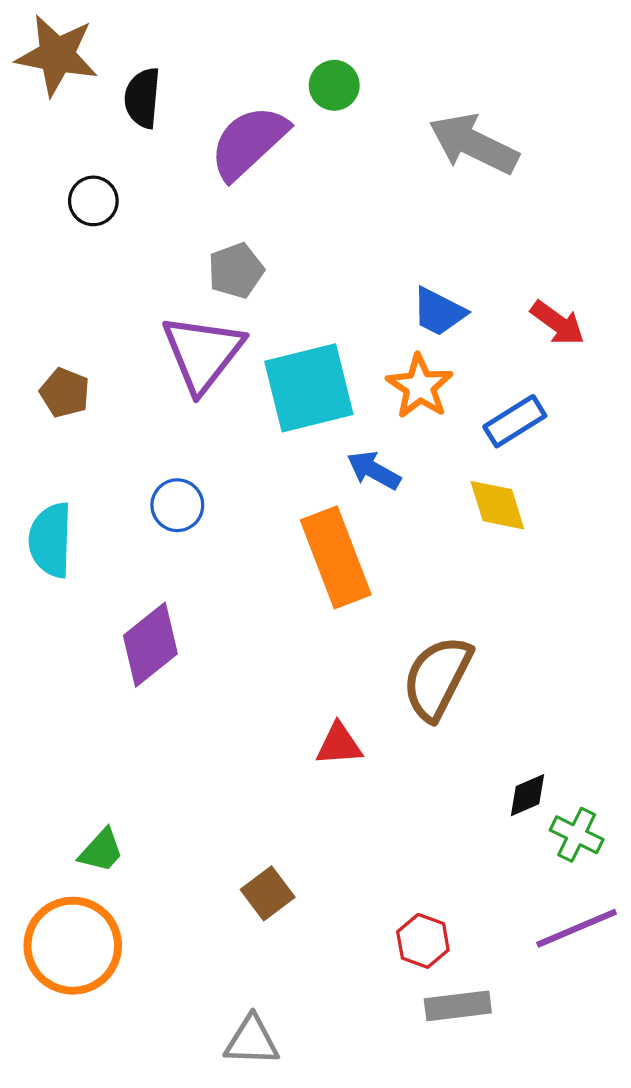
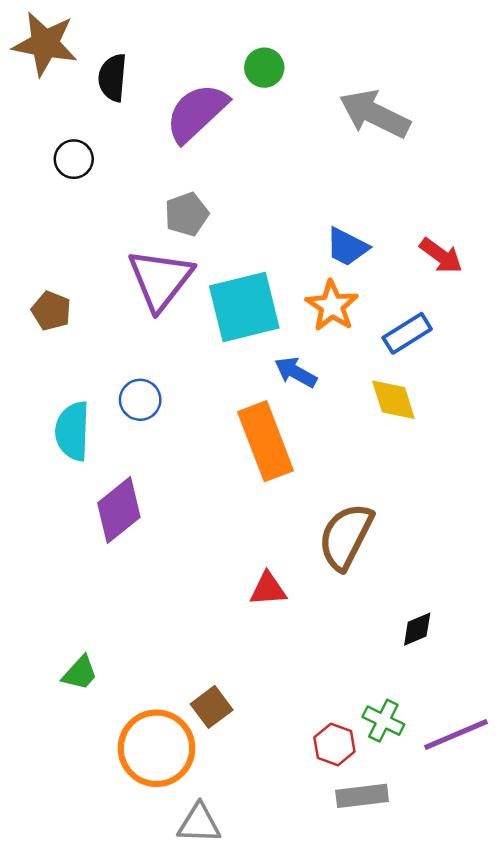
cyan semicircle: (51, 540) -> (72, 431), moved
green cross: (577, 835) -> (383, 721), moved
orange circle: (73, 946) -> (156, 748), moved

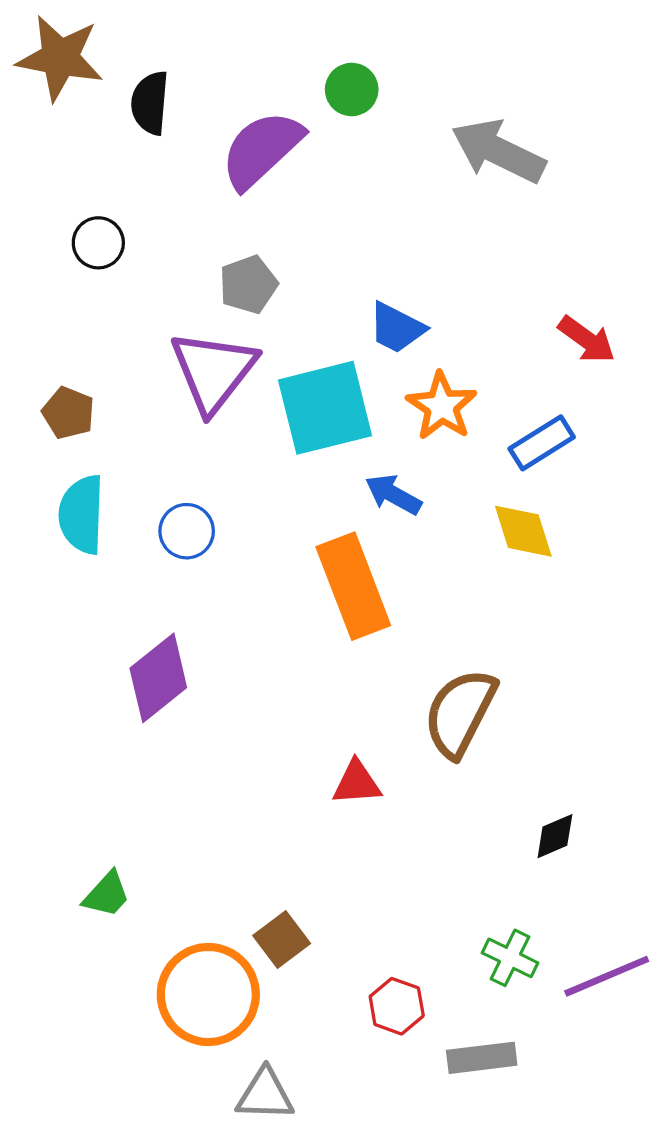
black circle: (74, 159) -> (98, 243), moved
blue trapezoid: (347, 247) -> (397, 328), moved
cyan semicircle: (72, 431) -> (82, 514), moved
red hexagon: (334, 745) -> (397, 1006), moved

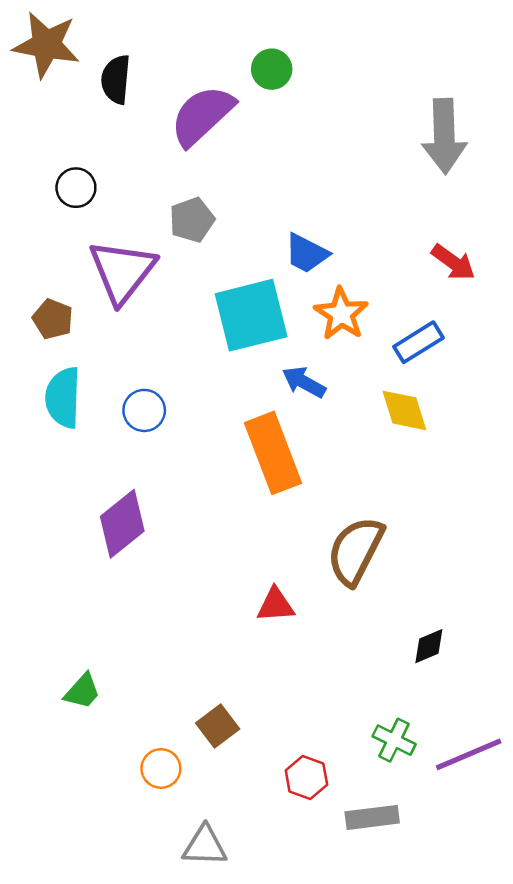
gray arrow: (498, 151) -> (444, 136), moved, turned -118
purple triangle: (213, 371) -> (122, 271), moved
orange circle: (208, 995) -> (161, 768), size x0.5

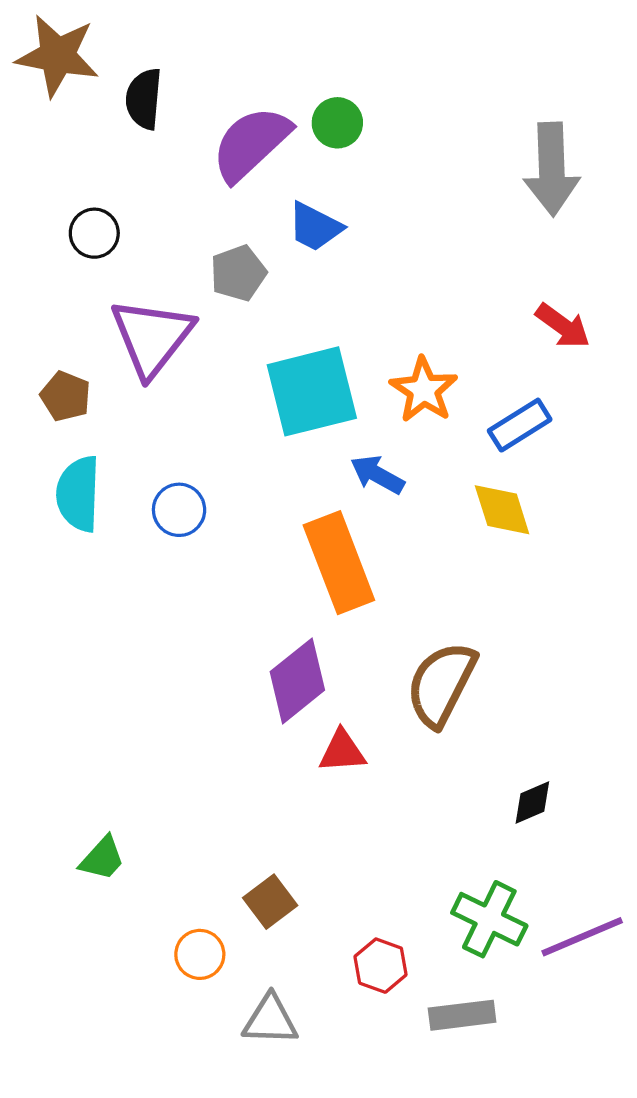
green circle: (272, 69) -> (337, 123), moved
blue trapezoid: (306, 253) -> (315, 227), moved
purple diamond: (122, 524) -> (297, 681), moved
green cross: (394, 740) -> (489, 919), size x1.4
gray triangle: (205, 846) -> (270, 1020), moved

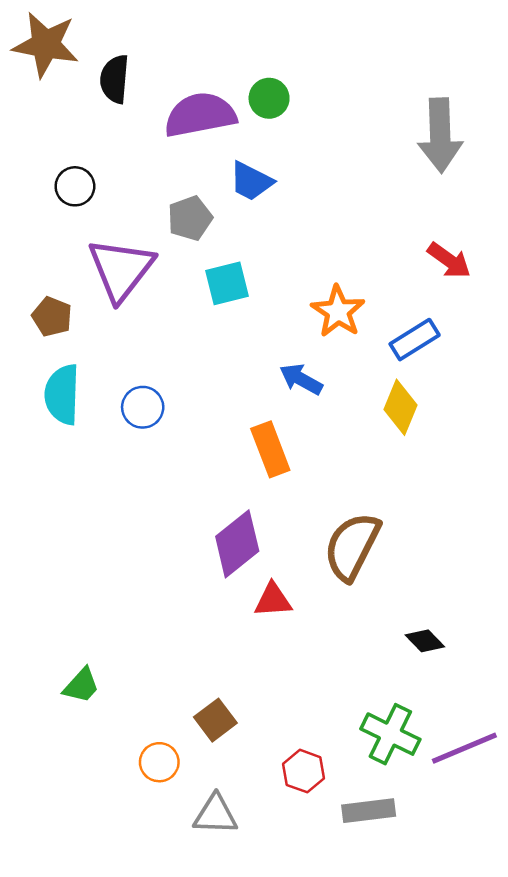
purple semicircle: (251, 144) -> (200, 115), turned 32
cyan square: (312, 391) -> (227, 283), moved, size x0.6
yellow diamond: (502, 510) -> (401, 407), turned 40
orange rectangle: (339, 563) -> (270, 449), size x0.7
black diamond: (532, 802) -> (425, 641), turned 69

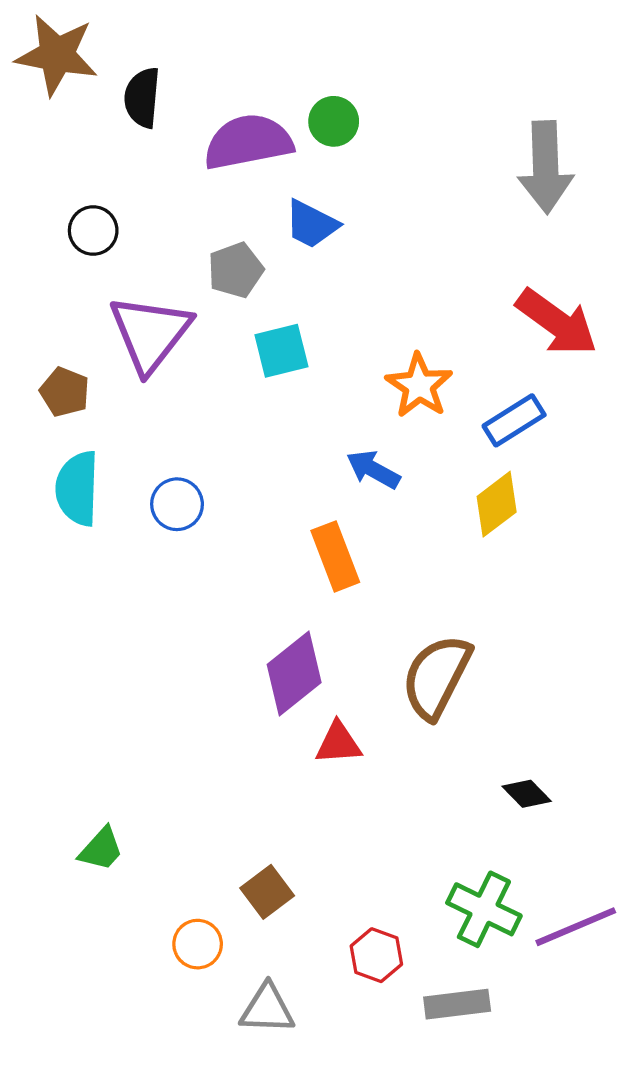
red arrow: (449, 260) -> (557, 322), size x1.5
yellow diamond: (401, 407) -> (497, 504), turned 30

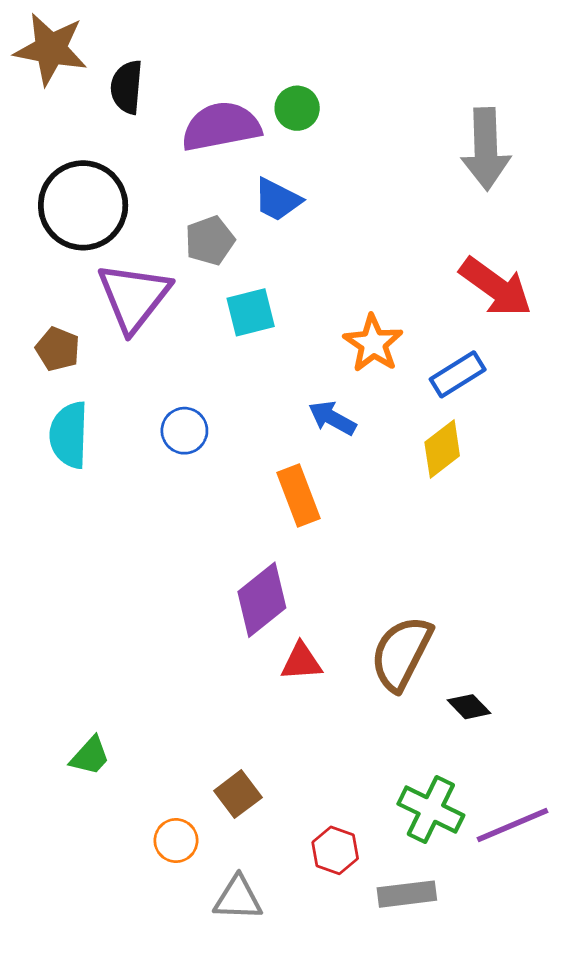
black circle: (93, 231) -> (83, 205), size x2.0
blue circle: (177, 504) -> (184, 431), moved
brown semicircle: (436, 677) -> (401, 653), moved

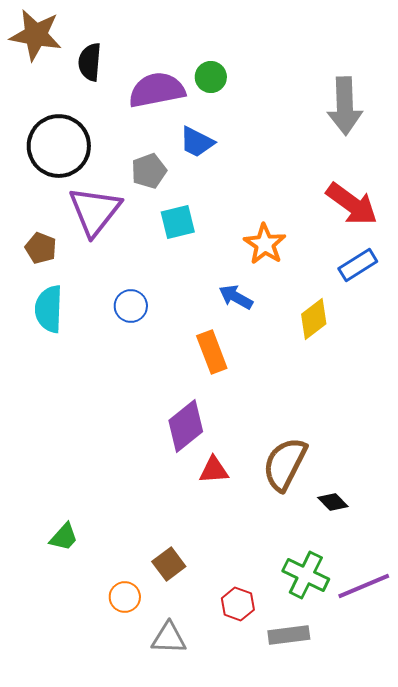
blue rectangle: (458, 374) -> (358, 265), moved

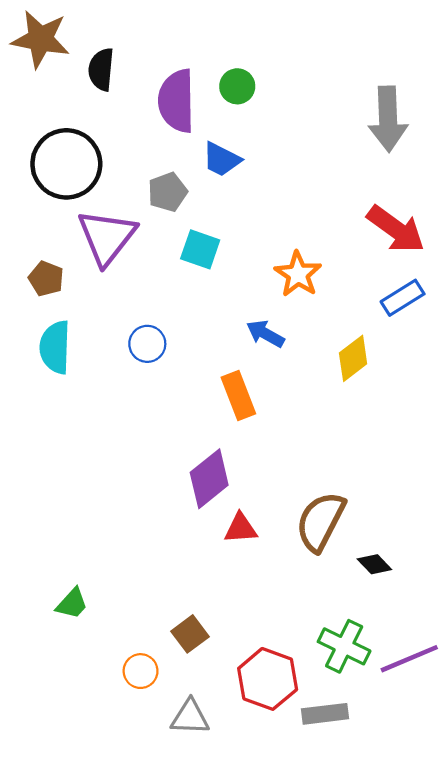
purple semicircle: (157, 90) -> (177, 101), turned -80
cyan square: (178, 222) -> (200, 249), turned 33
red hexagon: (238, 604) -> (268, 679), size x1.6

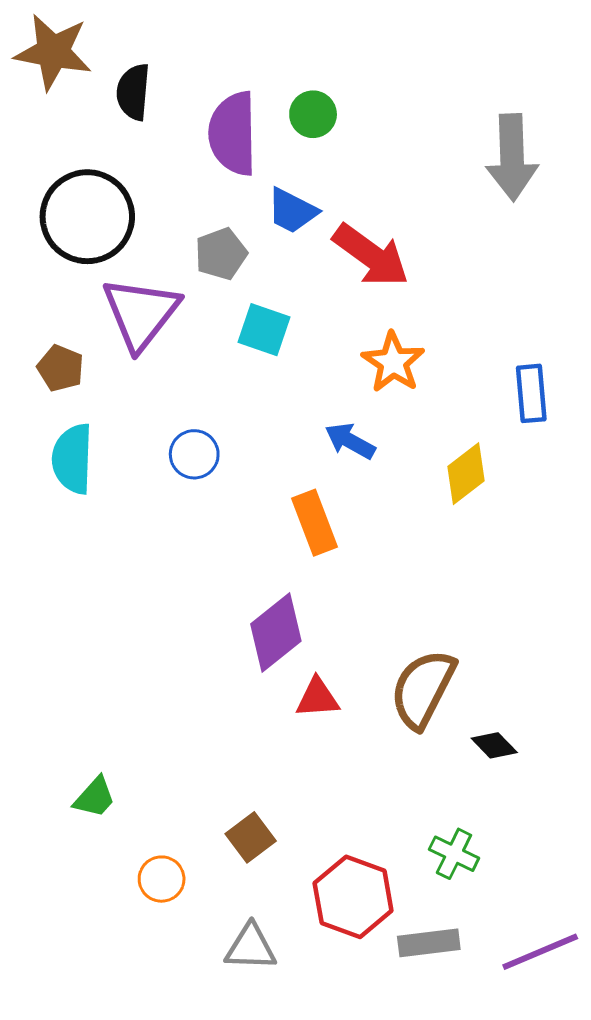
red arrow: (396, 229) -> (371, 255), moved
blue rectangle: (403, 298) -> (531, 393), turned -63
green cross: (344, 646) -> (454, 854), size x0.7
purple line: (409, 659) -> (540, 952), moved
orange circle: (141, 671) -> (162, 879), moved

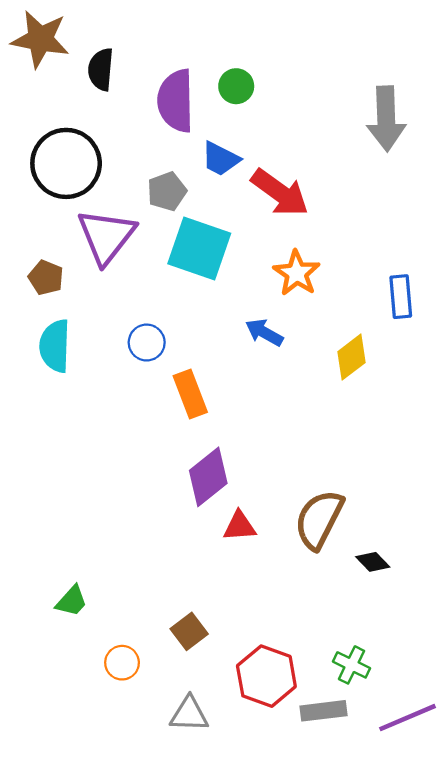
cyan square: (264, 330) -> (199, 248), size x1.6
orange rectangle: (314, 523) -> (190, 394), moved
green cross: (454, 854) -> (351, 665), moved

